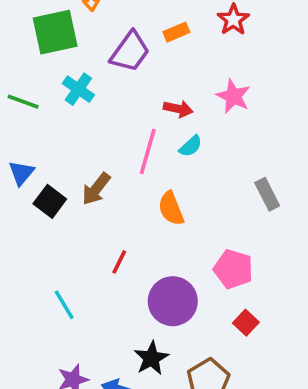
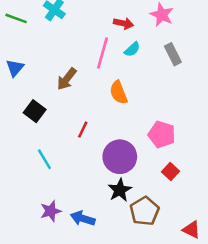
gray rectangle: (267, 194) -> (173, 54), moved
black square: (50, 201) -> (35, 111), moved
black star: (151, 358) -> (120, 190), moved

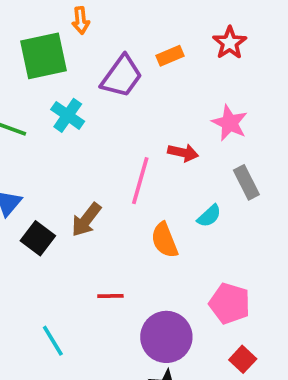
red arrow: (123, 23) -> (183, 153), moved
cyan semicircle: (132, 49) -> (209, 216), moved
black square: (35, 111) -> (38, 238), moved
red line: (83, 130) -> (110, 296), turned 63

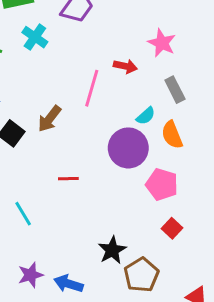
orange semicircle: (164, 240) -> (172, 135), moved
purple circle: (166, 337) -> (128, 148), moved

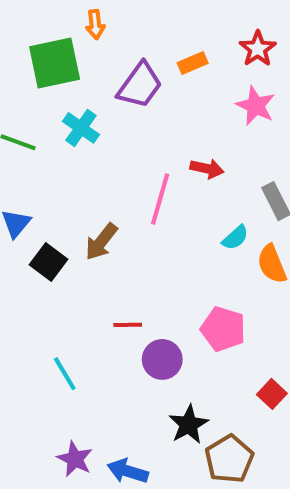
pink star: (162, 43) -> (256, 106), moved
purple circle: (128, 148) -> (162, 359), moved, size x0.7
pink pentagon: (162, 184) -> (223, 329), moved
purple star: (30, 275) -> (75, 459), turned -30

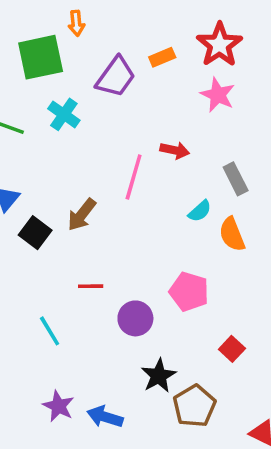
red star: (258, 49) -> (219, 45), size x1.4
red line: (128, 325) -> (91, 286), moved

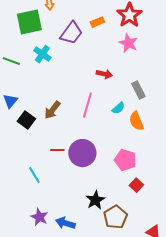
pink line: (134, 177) -> (87, 105), moved
pink pentagon: (189, 292) -> (125, 160), moved
purple circle: (135, 318) -> (82, 153), moved, size x1.4

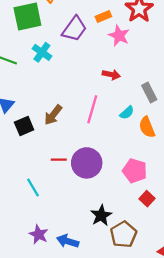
pink star: (128, 43) -> (119, 36), moved
black square: (26, 120) -> (24, 126), turned 30

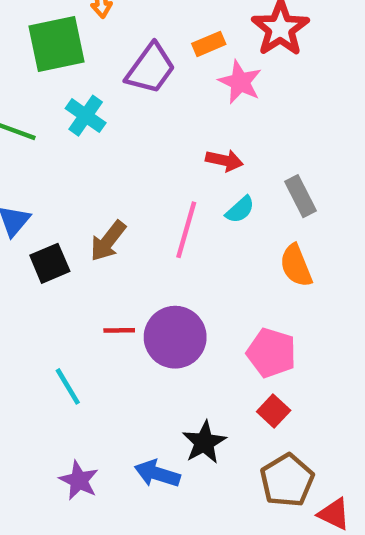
cyan semicircle: (127, 113) -> (240, 210), moved
red square: (147, 199) -> (274, 411), moved
brown pentagon: (124, 234) -> (287, 480), moved
blue arrow: (68, 241) -> (157, 474), moved

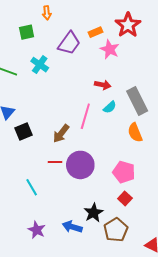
green square: (57, 44) -> (27, 32), size x0.6
gray rectangle: (300, 196) -> (137, 101), size x1.5
brown arrow: (108, 241) -> (61, 134), moved
brown pentagon: (287, 480) -> (116, 230), moved

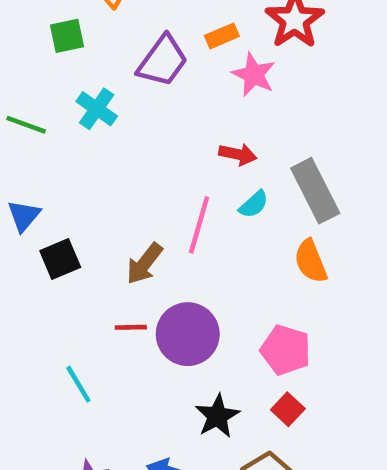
black star: (93, 213) -> (217, 416), moved

